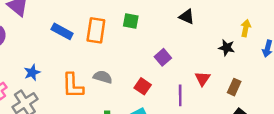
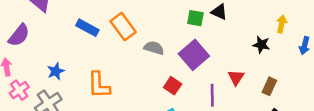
green square: (131, 21) -> (195, 18), moved
orange rectangle: (96, 30) -> (123, 27), turned -45
purple square: (163, 57) -> (194, 55), size x1.6
gray semicircle: (103, 77) -> (154, 48), moved

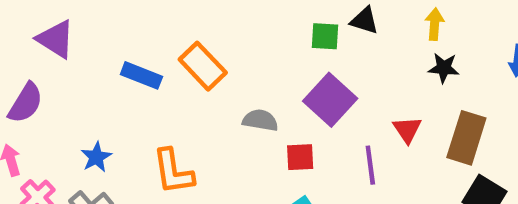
yellow arrow: (281, 24) -> (435, 24), moved
gray semicircle: (154, 48) -> (260, 120), moved
red square: (173, 86) -> (300, 157), turned -30
brown rectangle: (269, 86) -> (466, 138), size x1.6

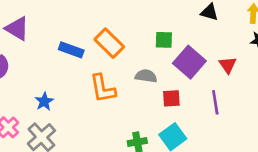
green square: (325, 36) -> (164, 40), moved
red triangle: (407, 130) -> (228, 65), moved
orange L-shape: (173, 172) -> (103, 88), moved

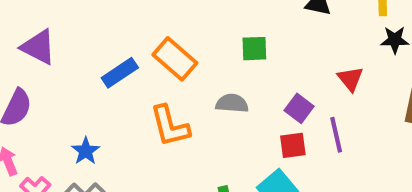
blue rectangle: (71, 50) -> (120, 73), turned -50
purple square: (189, 62) -> (299, 108), moved, size x0.6
red square: (171, 98) -> (293, 145), moved

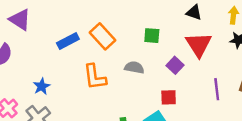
red triangle: (350, 79) -> (199, 45), moved, size x1.6
purple square: (299, 108) -> (175, 65), moved
purple line: (336, 135) -> (217, 89), moved

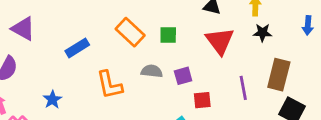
orange rectangle: (102, 36) -> (130, 32), moved
purple square: (175, 65) -> (183, 76), moved, turned 35
red square: (169, 97) -> (202, 100), moved

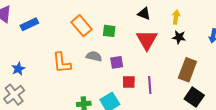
blue rectangle: (77, 48) -> (29, 24), moved
purple line: (243, 88) -> (150, 85), moved

